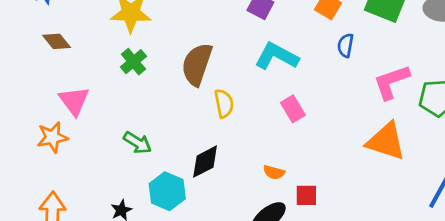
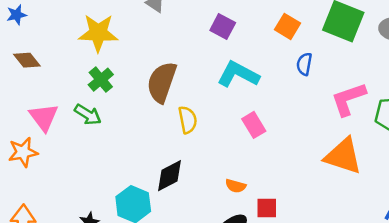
green arrow: (138, 143) -> (88, 115), moved

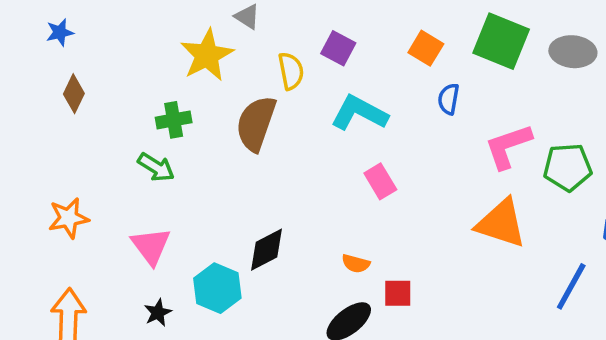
yellow star: (98, 33) -> (207, 55), moved, turned -30
brown diamond: (27, 60) -> (74, 94), turned 64
green cross: (101, 80) -> (174, 120), turned 30
pink triangle: (44, 117) -> (151, 246), moved
yellow semicircle: (188, 120) -> (291, 71), moved

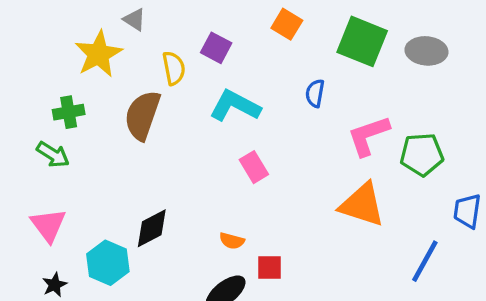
orange square: (426, 48) -> (287, 24), moved

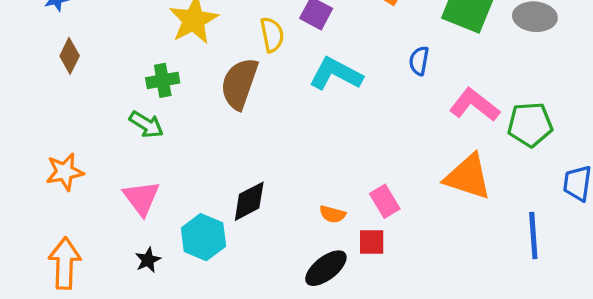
pink L-shape: (368, 136) -> (475, 105), turned 57
pink rectangle: (254, 167) -> (385, 201), moved
blue line: (425, 261) -> (533, 236), turned -33

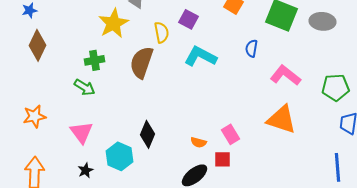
brown diamond: (70, 56) -> (38, 45), size x1.4
green pentagon: (530, 124) -> (336, 87), moved
black diamond: (249, 201) -> (148, 134), turned -40
blue line: (533, 236) -> (338, 167), moved

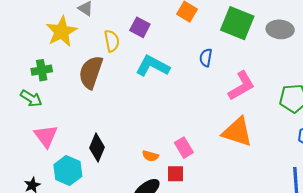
pink L-shape: (286, 75) -> (241, 86), turned 112
pink triangle: (82, 132) -> (46, 136), moved

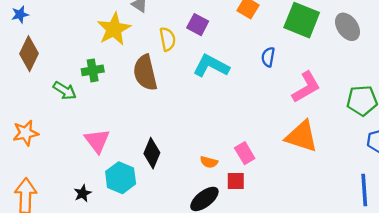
gray ellipse: (280, 29) -> (347, 27), turned 50
brown semicircle: (91, 72) -> (145, 73), turned -32
green arrow: (31, 98) -> (65, 91), moved

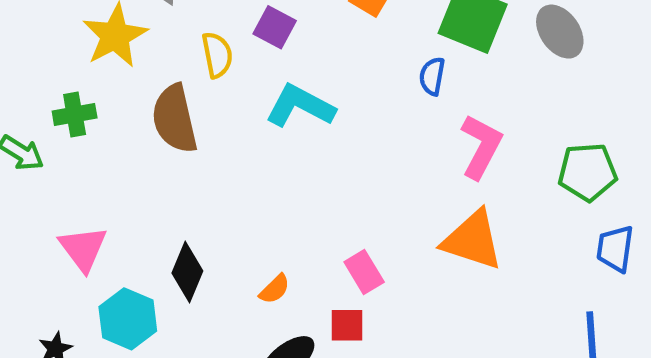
blue semicircle: (268, 57) -> (432, 76), moved
pink L-shape: (306, 87) -> (481, 146), turned -32
orange semicircle: (209, 162) -> (275, 289), moved, turned -60

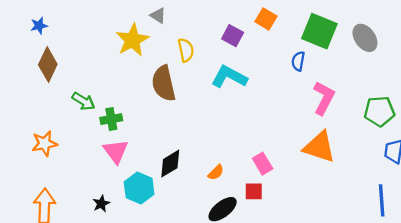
purple square: (275, 27) -> (233, 36), moved
green cross: (75, 115) -> (111, 119), moved
black diamond: (187, 272) -> (170, 164), turned 36

